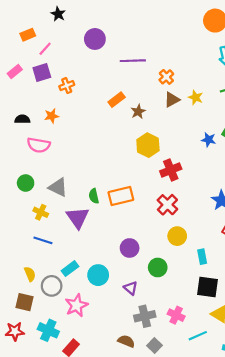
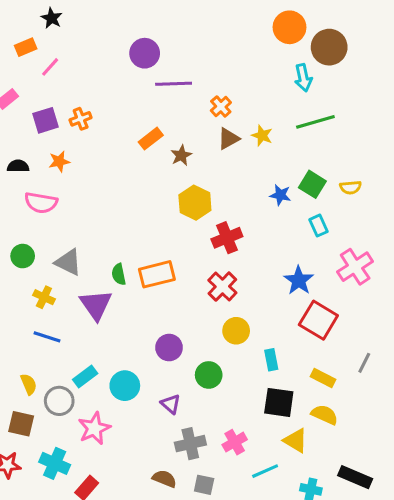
black star: (58, 14) -> (52, 18), moved
purple circle: (95, 39) -> (145, 53), moved
purple square: (42, 73) -> (45, 120), moved
pink cross: (176, 315) -> (235, 442), turned 35
gray square: (154, 345) -> (204, 485), turned -32

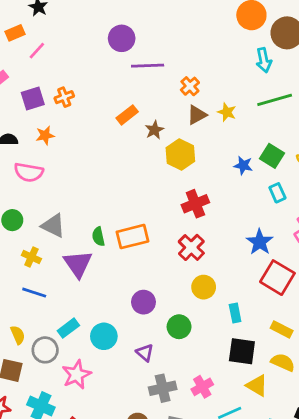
yellow hexagon: (195, 203) -> (180, 155), moved

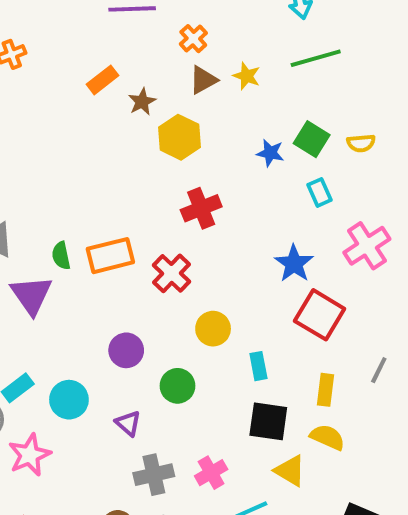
red cross: (191, 247) -> (172, 273), moved
yellow rectangle: (282, 329) -> (326, 390), turned 70

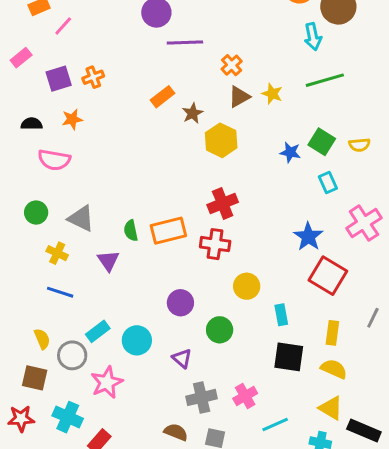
red cross: (201, 208) -> (223, 203), moved
red cross: (172, 273) -> (215, 244), turned -36
purple triangle: (31, 295) -> (108, 261), size x0.7
yellow triangle: (290, 471) -> (331, 408), moved

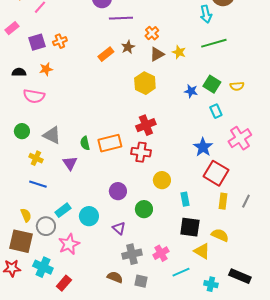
brown star: (192, 113) -> (128, 47), moved
yellow rectangle: (332, 333) -> (223, 201), moved
brown square: (35, 378) -> (21, 241), size x1.4
yellow triangle: (331, 408) -> (202, 251), moved

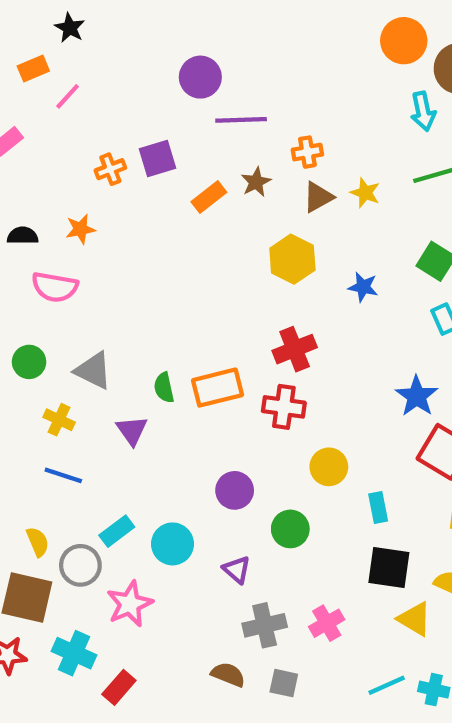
orange cross: (152, 33) -> (307, 152), turned 32
purple square: (37, 42) -> (158, 158), moved
blue star: (191, 91) -> (363, 287), moved
cyan line: (181, 272) -> (387, 685), moved

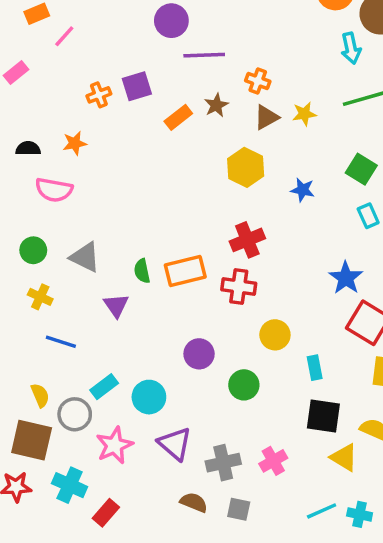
orange cross: (307, 152) -> (258, 81), turned 30
yellow star: (365, 193) -> (304, 114), turned -30
yellow cross: (59, 420) -> (40, 297), moved
purple triangle: (237, 570) -> (175, 444), moved, size x1.5

